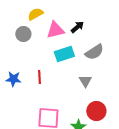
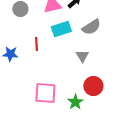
red line: (39, 77) -> (36, 44), moved

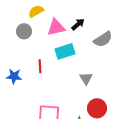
gray semicircle: (91, 27) -> (103, 39), moved

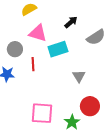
pink triangle: (56, 27) -> (38, 33), moved, turned 30
gray circle: (24, 31) -> (15, 49), moved

